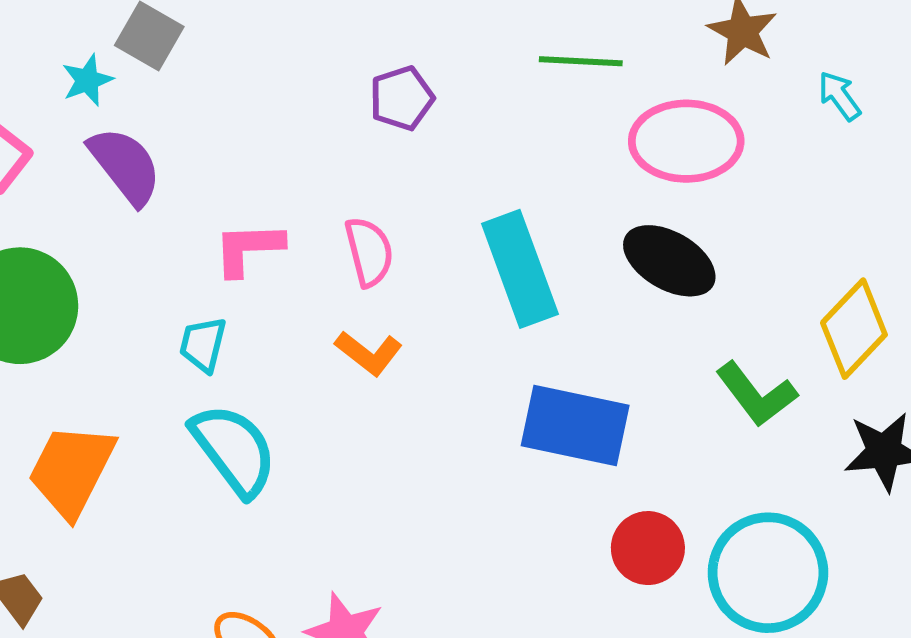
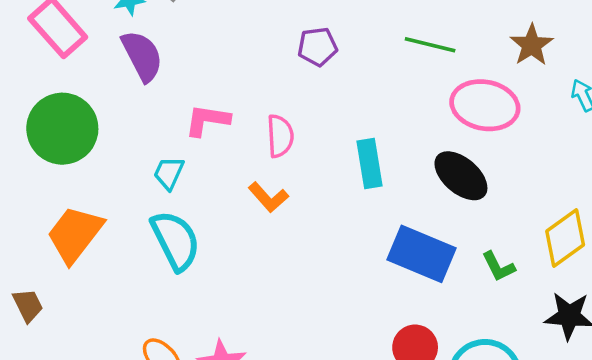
cyan rectangle: (520, 269) -> (370, 164), size x0.7
green L-shape: (756, 394) -> (498, 267), size x0.7
blue rectangle: (575, 425) -> (422, 254), moved

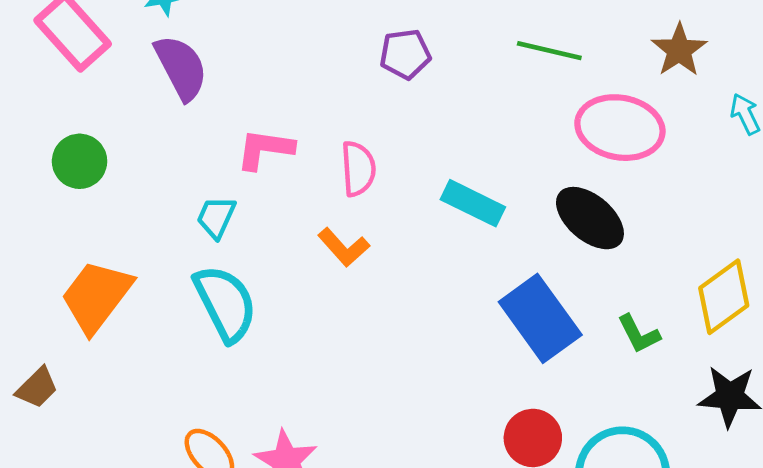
green circle: (62, 129) -> (80, 161), size x0.6
cyan rectangle: (370, 164) -> (473, 203), turned -54
blue rectangle: (422, 254) -> (540, 318), turned 32
brown trapezoid: (28, 305) -> (37, 388), turned 72

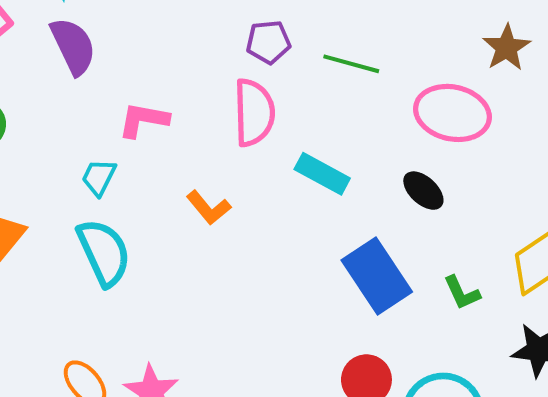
green line: (549, 51) -> (351, 64), moved
pink semicircle: (358, 169) -> (254, 113), moved, size x1.4
black ellipse: (590, 218) -> (423, 191), size x0.7

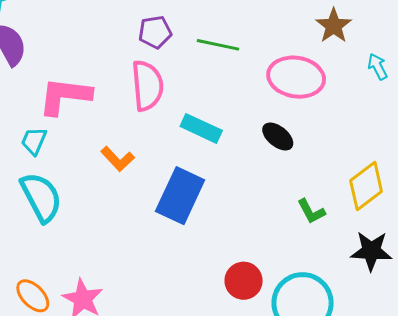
pink L-shape: (143, 120) -> (65, 96), size x1.4
blue rectangle: (377, 276) -> (180, 196), moved, turned 62

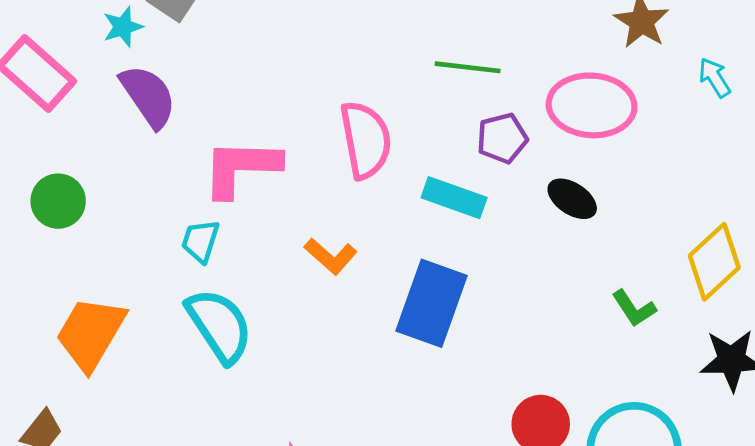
purple pentagon: (155, 32) -> (502, 138), moved

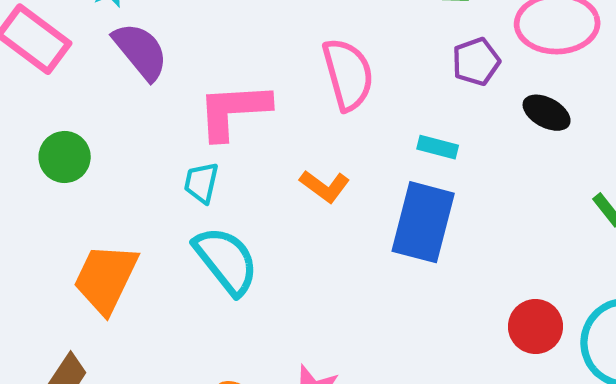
cyan rectangle: (454, 198) -> (438, 147), moved, size x0.7

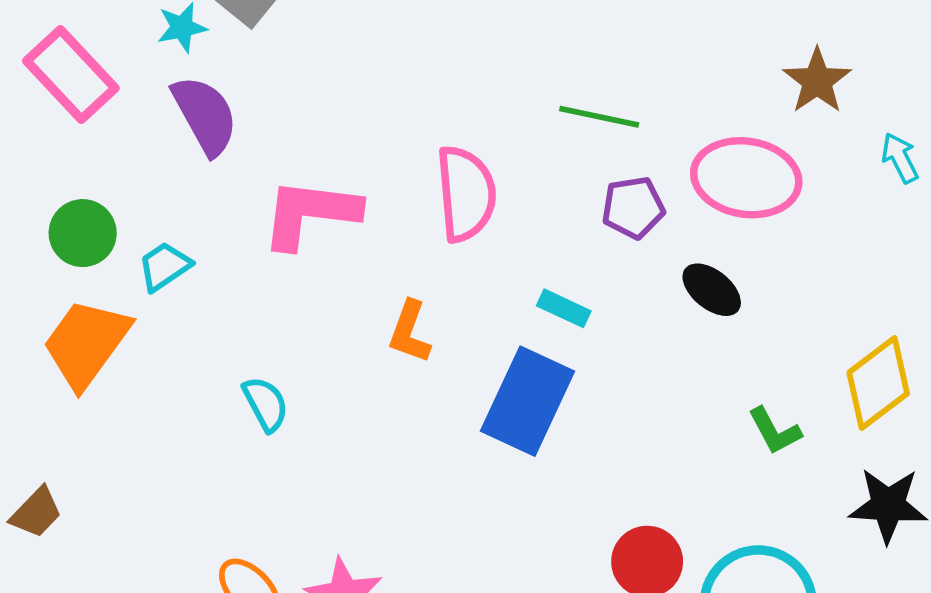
cyan trapezoid: (201, 183) -> (164, 266), moved, turned 33
orange L-shape: (325, 186) -> (410, 332), turned 63
cyan semicircle: (226, 260) -> (266, 404), size x0.6
orange trapezoid: (106, 278) -> (86, 343), moved

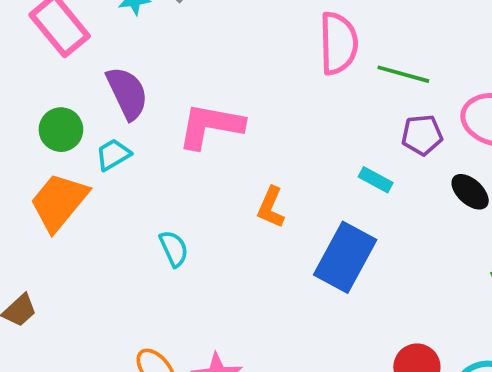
purple semicircle: (205, 115) -> (127, 93), moved
pink semicircle: (466, 194) -> (338, 43), moved
cyan rectangle: (564, 308) -> (376, 180), moved

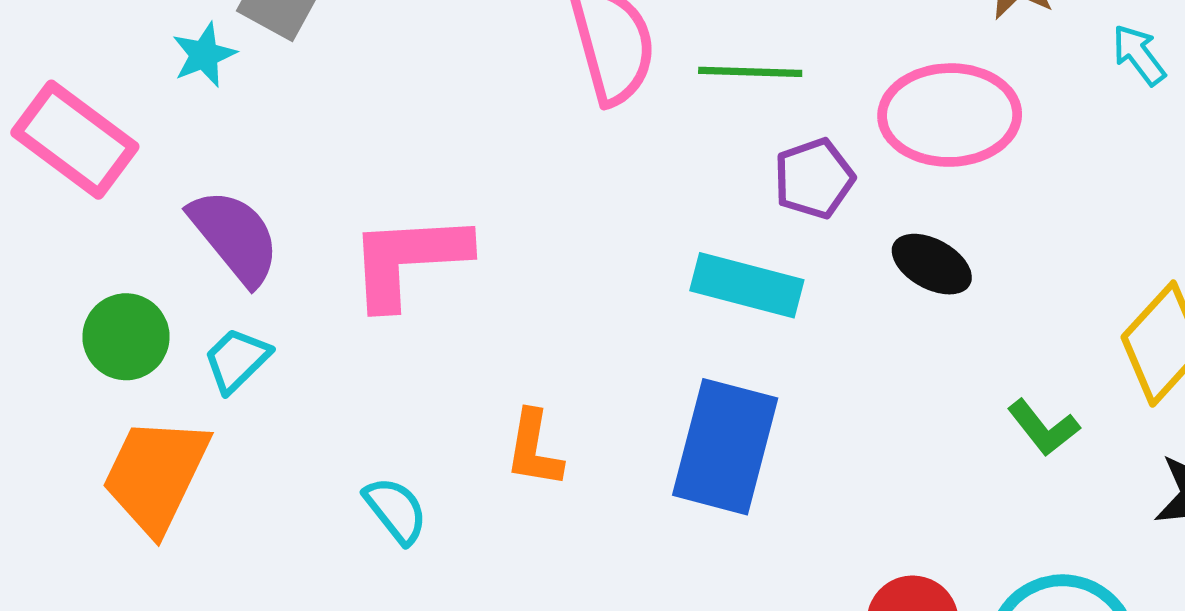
cyan rectangle: (376, 180) -> (747, 285), size x1.6
orange L-shape: (271, 207) -> (534, 449), moved

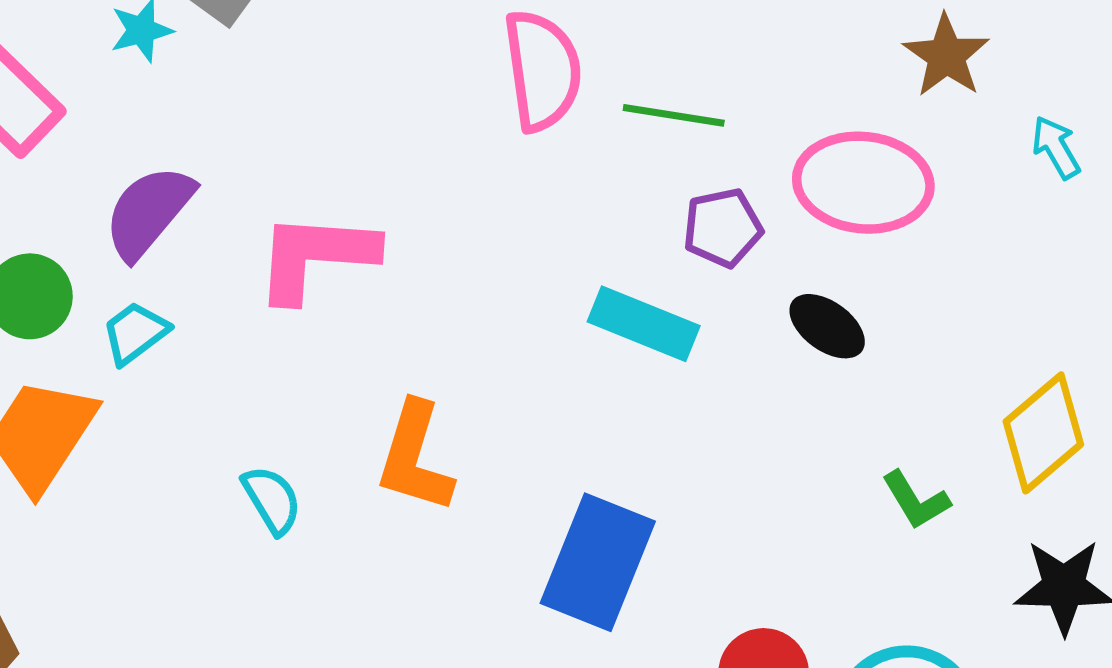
purple semicircle: (235, 237) -> (149, 212), turned -108
blue rectangle: (725, 447) -> (598, 562), moved
orange L-shape: (534, 449) -> (415, 457), size x1.4

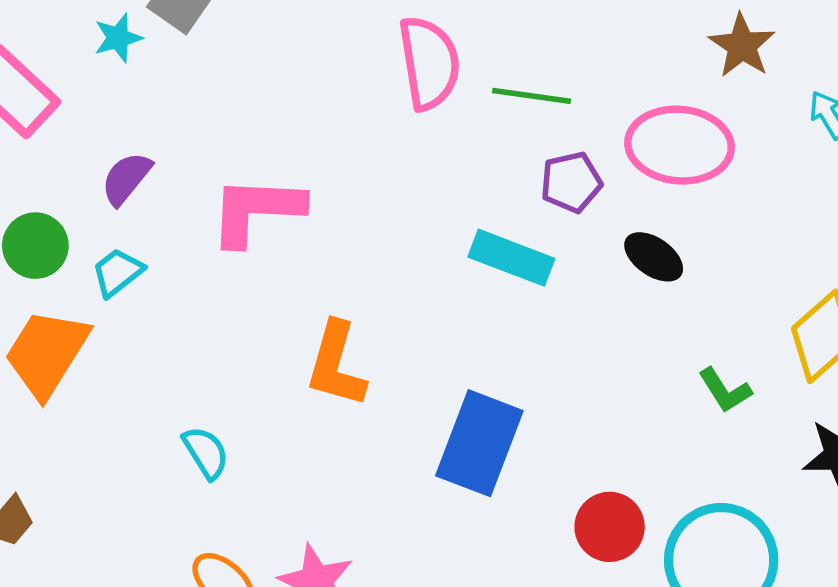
purple semicircle: (149, 212) -> (126, 178), size x0.7
cyan semicircle: (272, 500) -> (206, 453), moved

